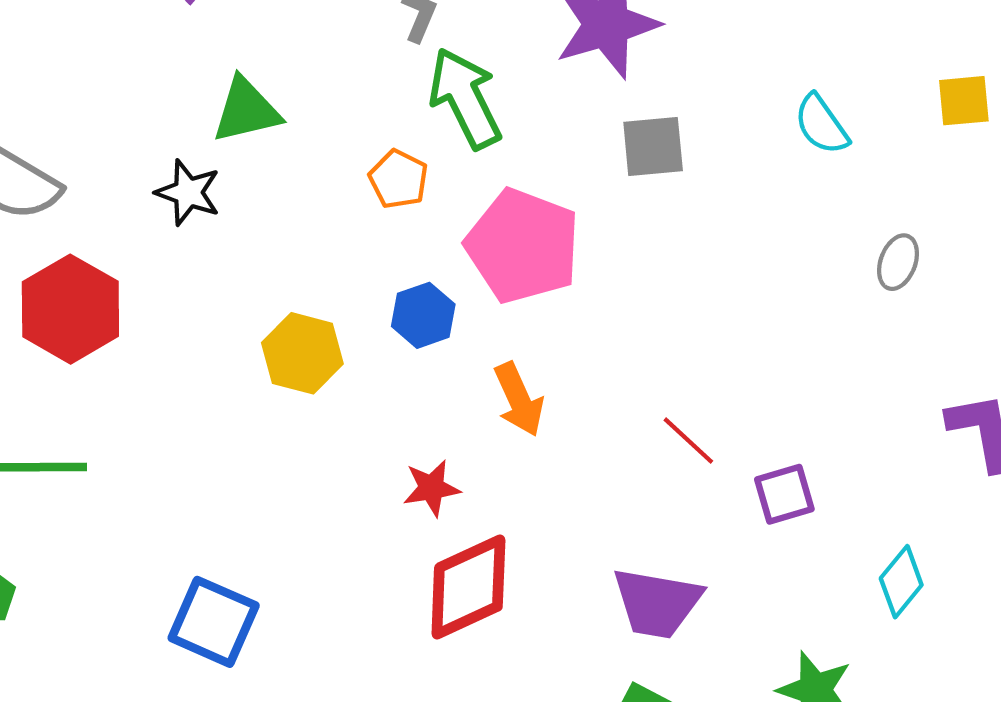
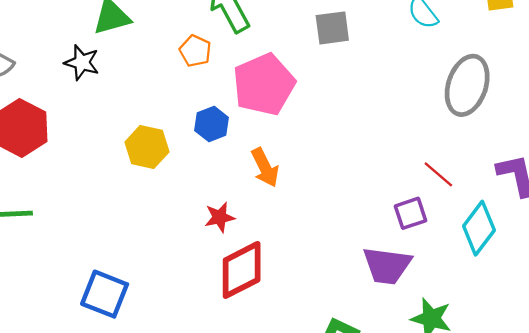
pink pentagon: (523, 246) -> (264, 84), turned 30
gray ellipse: (898, 262) -> (467, 85), size x2.0
red line: (688, 441) -> (438, 174), moved
cyan diamond: (901, 582) -> (479, 228), moved, size x1.4
purple trapezoid: (657, 603) -> (387, 266), moved

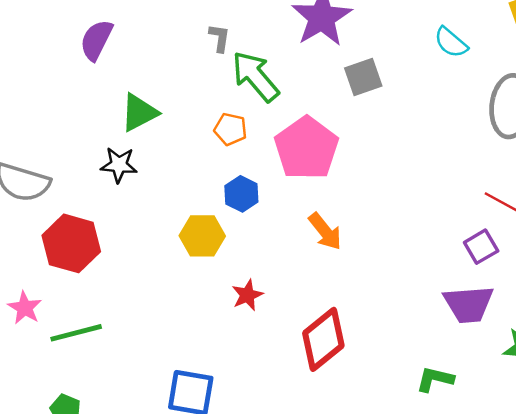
blue hexagon: (212, 124) -> (241, 194), moved
red star: (220, 217) -> (247, 295), moved

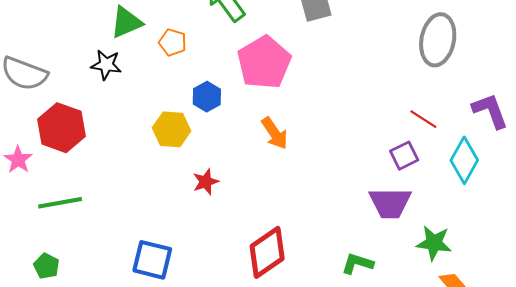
orange pentagon: (230, 129) -> (173, 42), moved
pink star: (25, 308) -> (18, 160), moved
red diamond: (323, 339) -> (267, 252), moved

